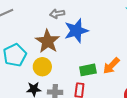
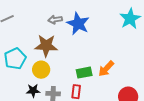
blue star: (76, 31) -> (78, 24), moved, turned -30
brown star: (48, 41) -> (46, 46), turned -30

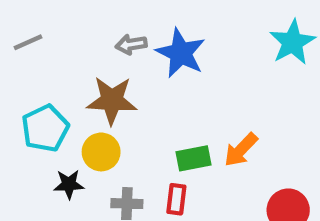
black star: (33, 91) -> (69, 184), moved

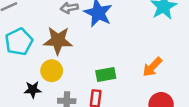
cyan pentagon: (45, 128) -> (19, 42), moved
orange arrow: (241, 150) -> (152, 67), moved

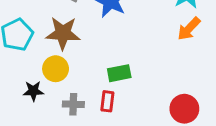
orange arrow: (152, 67) -> (189, 29), moved

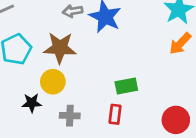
green rectangle: (119, 73) -> (126, 86), moved
red rectangle: (107, 101) -> (115, 114), moved

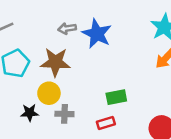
red rectangle: (115, 114) -> (106, 123), turned 66
gray cross: (70, 116) -> (64, 114), moved

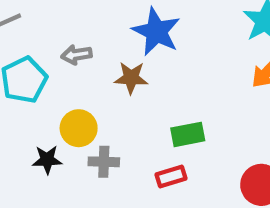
gray arrow: (67, 28) -> (77, 55), moved
brown star: (55, 62) -> (131, 78), moved, size x0.7

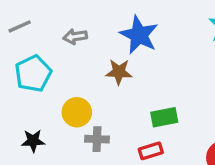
gray arrow: (77, 55) -> (75, 37), moved
black star: (47, 160) -> (33, 141), moved

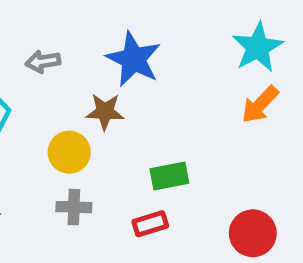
yellow circle: (77, 112) -> (69, 152), moved

